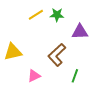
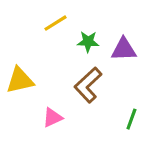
green star: (57, 15) -> (88, 42), moved
green line: (75, 76) -> (131, 119), moved

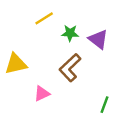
purple triangle: (124, 49) -> (98, 39), turned 40
green line: (131, 119) -> (105, 105), moved

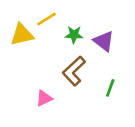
yellow triangle: (16, 64) -> (22, 35), moved
green line: (105, 105) -> (110, 88), moved

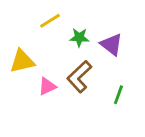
yellow triangle: (22, 35) -> (22, 61), moved
pink triangle: (44, 98) -> (47, 86), moved

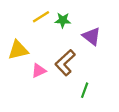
green star: (79, 38) -> (63, 20), moved
green line: (118, 95) -> (85, 90), moved

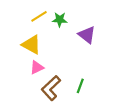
yellow triangle: (18, 50) -> (31, 45), moved, turned 42
brown L-shape: (65, 63) -> (51, 88), moved

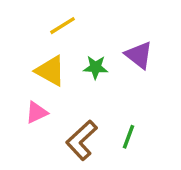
green star: (60, 20) -> (96, 67), moved
pink triangle: (37, 67) -> (36, 112), moved

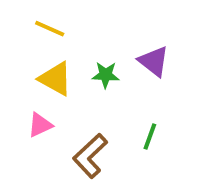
yellow line: (63, 26) -> (50, 29), moved, turned 56
green line: (129, 137) -> (150, 137), moved

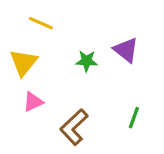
yellow triangle: (55, 79) -> (24, 63), moved, turned 40
green line: (150, 137) -> (134, 118), moved

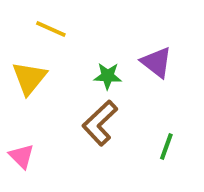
pink triangle: (33, 102) -> (22, 156), moved, turned -50
brown L-shape: (74, 127) -> (100, 123), moved

